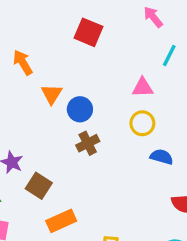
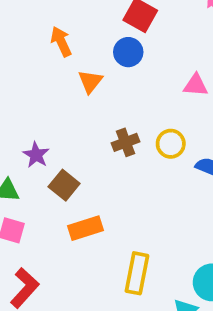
blue circle: (80, 109) -> (128, 52), moved
yellow circle: (142, 123) -> (171, 144), moved

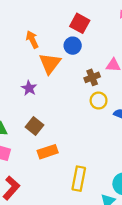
orange triangle: (90, 81) -> (50, 63), size x1.5
brown cross: (126, 142) -> (92, 77), moved
purple star: (36, 155) -> (29, 88), moved

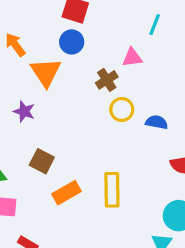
yellow rectangle: (79, 179) -> (112, 190), moved

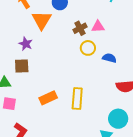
pink triangle: (132, 58) -> (98, 26), moved
brown square: (42, 161) -> (22, 66), moved, turned -35

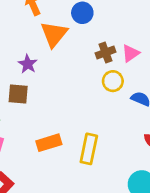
pink triangle: (98, 26) -> (131, 53), turned -40

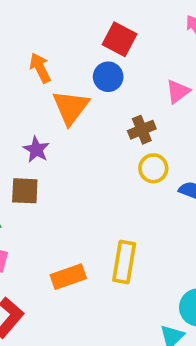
pink triangle: (131, 53) -> (178, 91), moved
orange rectangle: (49, 143) -> (68, 277), moved

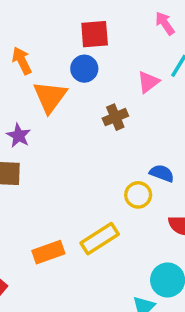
red square: (119, 39) -> (95, 34), turned -32
yellow circle: (153, 168) -> (138, 195), moved
yellow rectangle: (124, 262) -> (100, 239), turned 48

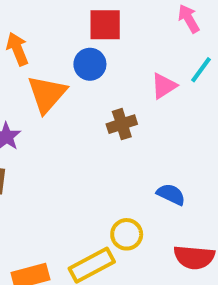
yellow circle: (138, 195) -> (127, 234), moved

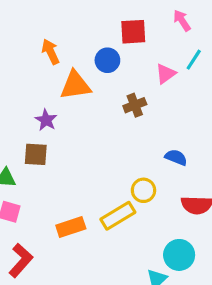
red square: (105, 25) -> (133, 32), moved
orange triangle: (47, 94) -> (75, 85), turned 44

